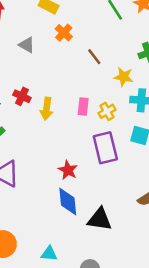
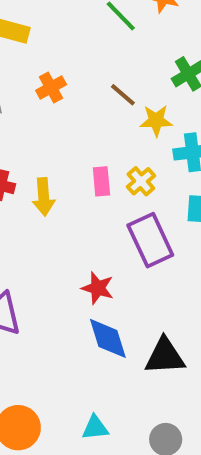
orange cross: (64, 33) -> (51, 88), moved, turned 30
brown line: (94, 57) -> (123, 95), moved

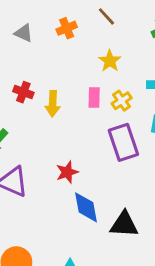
brown line: (123, 95) -> (106, 16), moved
yellow star: (156, 121) -> (110, 61), moved, turned 30
red star: (98, 288) -> (67, 172), moved, turned 30

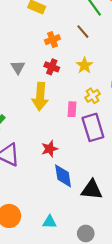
gray triangle: (24, 33) -> (18, 67), moved, turned 32
red cross: (23, 92) -> (52, 67), moved
pink rectangle: (94, 98) -> (72, 109), moved
yellow arrow: (53, 104) -> (40, 97), size x1.4

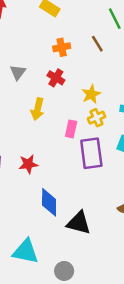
yellow star: (84, 65) -> (91, 94), moved
yellow arrow: (40, 97) -> (38, 109), size x0.7
red star: (50, 149) -> (28, 164), moved
cyan triangle: (50, 222) -> (26, 252), size x1.6

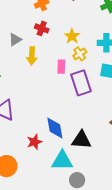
gray triangle: (18, 72) -> (15, 40), moved, turned 32
red star: (28, 164) -> (34, 142), moved
cyan triangle: (26, 252) -> (62, 161), moved

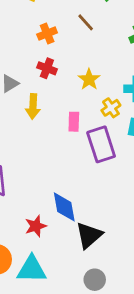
yellow cross: (80, 54) -> (111, 108), moved
black triangle: (81, 140) -> (89, 235), moved, turned -45
cyan triangle: (62, 161) -> (32, 269), moved

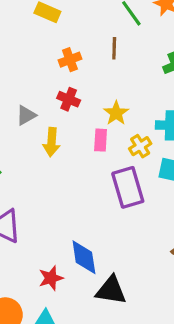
brown line: (86, 22) -> (114, 48), turned 42
pink rectangle: (74, 122) -> (101, 140), moved
black triangle: (89, 235) -> (111, 290), turned 48

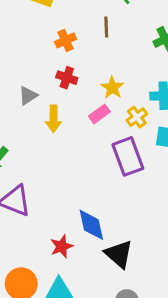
pink rectangle: (101, 140) -> (99, 114), turned 54
black triangle: (111, 290) -> (119, 254), turned 36

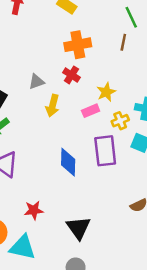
brown line: (106, 27) -> (123, 42), moved
orange cross: (66, 40) -> (78, 45), size x1.5
blue diamond: (91, 225) -> (68, 162), moved

